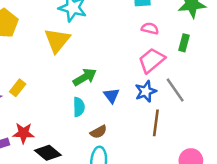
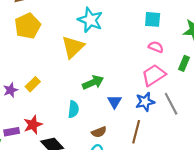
cyan semicircle: (79, 107) -> (73, 109), moved
brown line: (156, 123) -> (136, 132), moved
red star: (23, 133) -> (33, 125), turned -30

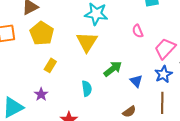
pink semicircle: (156, 47) -> (138, 31), moved, turned -120
yellow rectangle: (33, 84) -> (50, 65), moved
cyan semicircle: (73, 109) -> (87, 89), moved

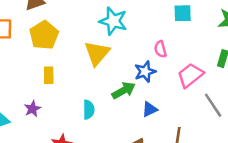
yellow rectangle: (50, 65) -> (49, 75), turned -40
blue star: (163, 74) -> (145, 72), moved
blue triangle: (136, 81) -> (150, 109), turned 40

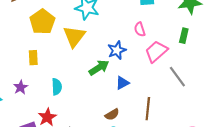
yellow pentagon: (44, 35) -> (42, 22), moved
pink semicircle: (160, 49) -> (140, 29), moved
cyan semicircle: (89, 110) -> (57, 87), moved

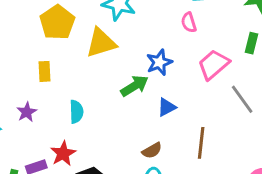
pink semicircle: (140, 29) -> (189, 22), moved
yellow triangle: (74, 36) -> (101, 43), turned 35

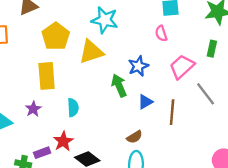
yellow rectangle: (44, 71) -> (47, 76), size x1.6
green arrow: (135, 86) -> (119, 86), turned -80
brown line: (201, 143) -> (172, 112), moved

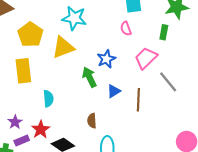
green rectangle: (212, 49) -> (164, 32), moved
purple star: (33, 109) -> (15, 122), moved
brown semicircle: (134, 137) -> (92, 121), moved, turned 120

